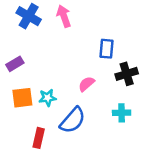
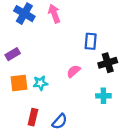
blue semicircle: (73, 120) -> (60, 121), moved, size x0.7

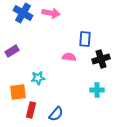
pink arrow: (54, 14) -> (51, 13), turned 120
pink semicircle: (74, 71) -> (69, 57), moved, turned 48
orange square: (19, 83) -> (18, 92), moved

